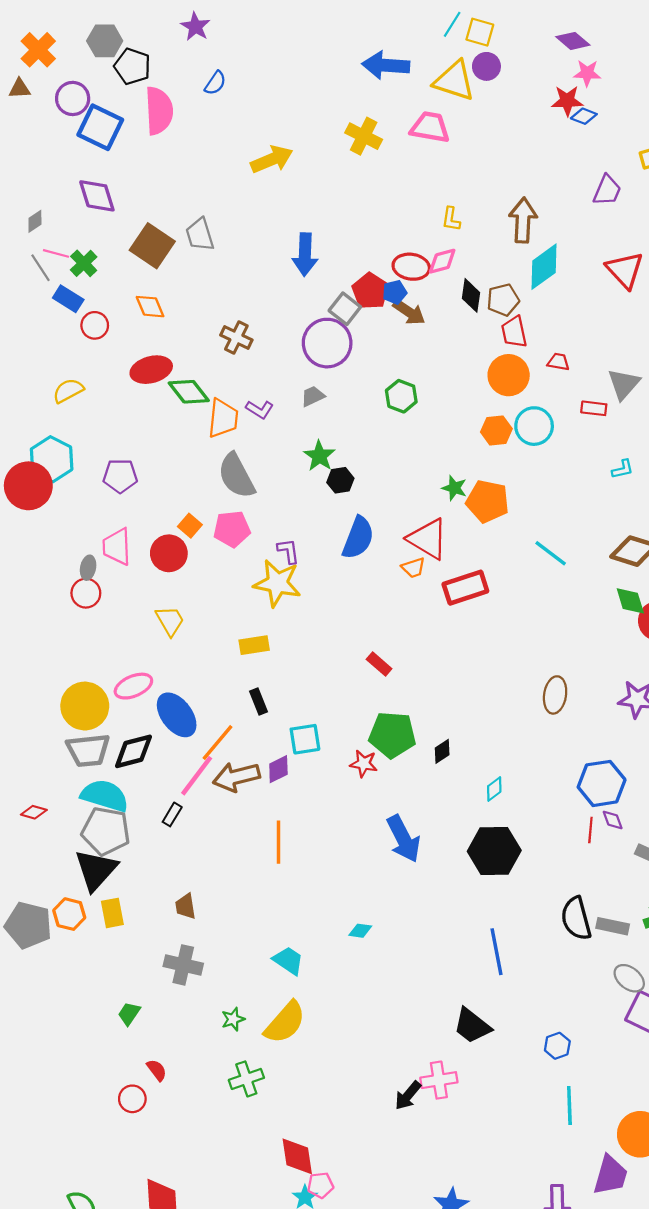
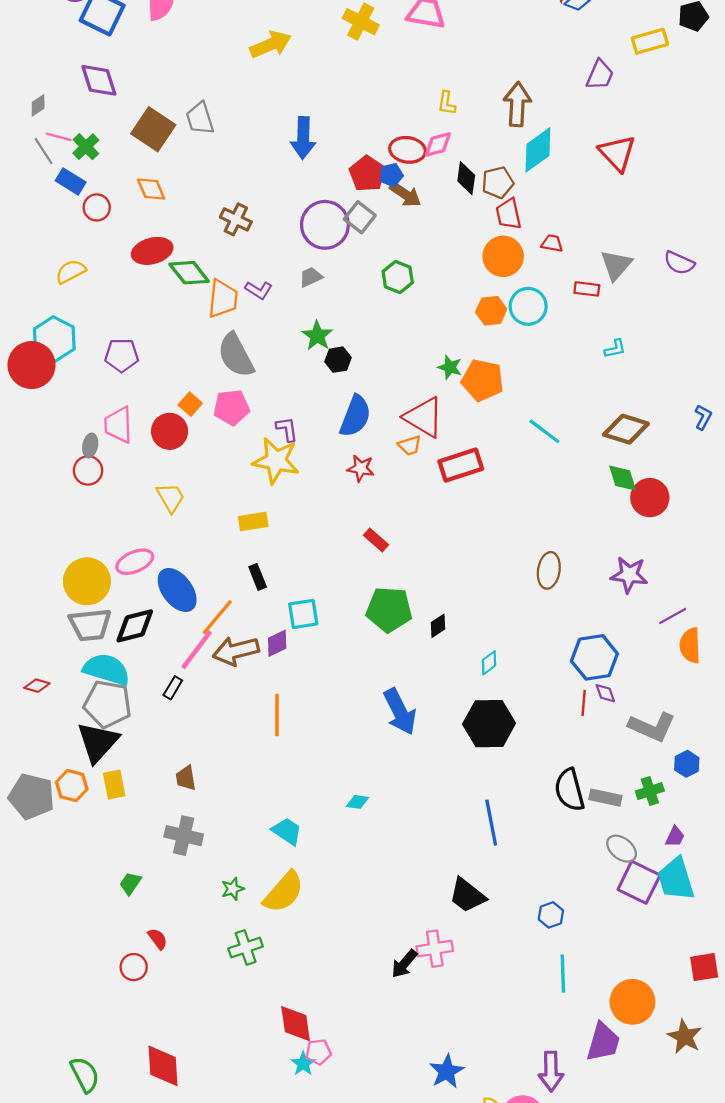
gray square: (345, 309) -> (360, 217), moved
red star: (364, 764) -> (361, 468), moved

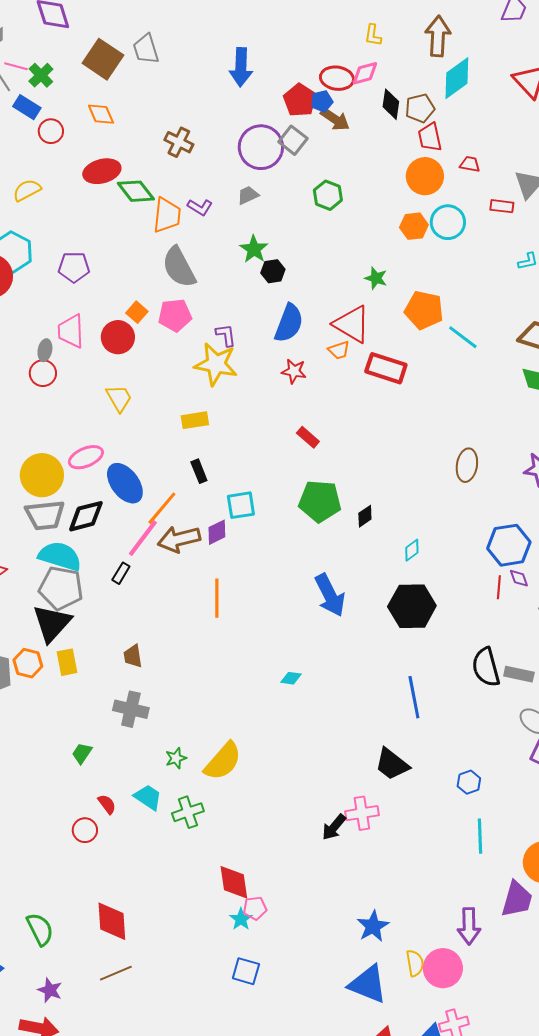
orange pentagon: (482, 380) -> (424, 310), moved
red rectangle: (461, 465) -> (386, 368), turned 36
cyan trapezoid: (287, 831) -> (148, 797), moved

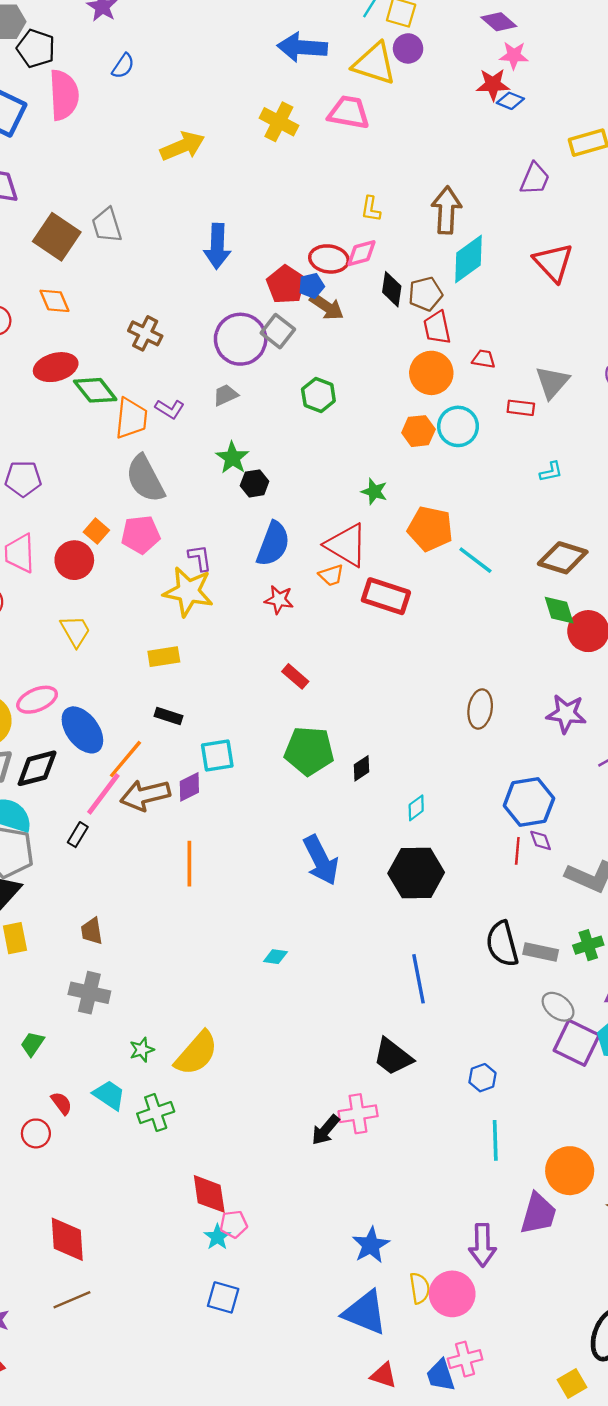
black rectangle: (199, 471) -> (168, 716), turned -50

